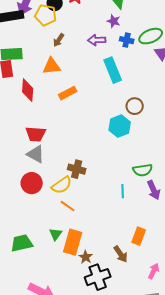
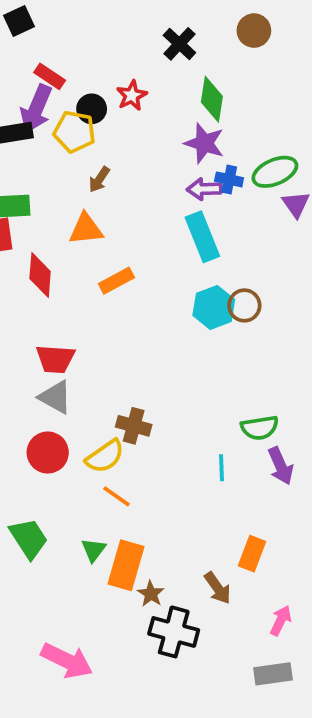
purple star: (114, 21) -> (204, 143), size x1.5
purple arrow: (97, 40) -> (204, 189), moved
cyan hexagon: (120, 126) -> (214, 307), moved
green trapezoid: (22, 243) -> (29, 538), moved, turned 70
black cross: (98, 277) -> (174, 632), turned 35

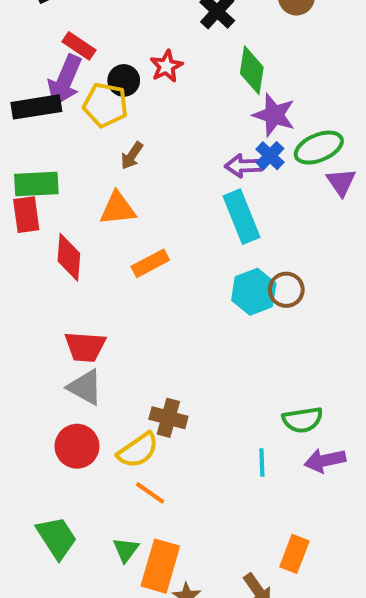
purple star: (204, 143) -> (274, 115), moved
blue cross: (229, 179) -> (270, 156), turned 32
purple arrow: (281, 466) -> (325, 460), turned 102

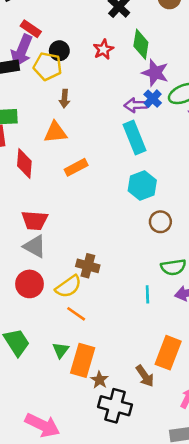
red star: (166, 66) -> (103, 49), moved
brown arrow: (132, 156) -> (64, 99), turned -30
brown circle: (286, 290) -> (160, 222), moved
orange rectangle: (294, 554) -> (168, 353), size x1.4

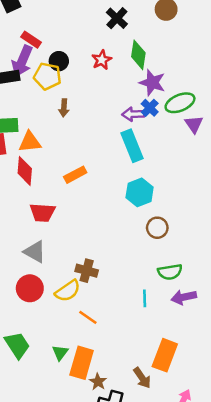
orange triangle: (55, 132) -> (30, 142), moved
red trapezoid: (35, 220) -> (42, 213), moved
orange line: (76, 314) -> (88, 317), moved

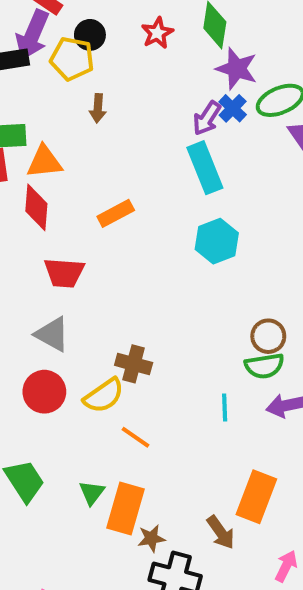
purple arrow: (133, 114) -> (207, 118), turned -55
brown circle: (157, 228) -> (268, 336), moved
brown star: (98, 382) -> (151, 538), turned 30

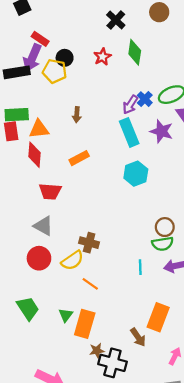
purple star: (237, 69) -> (161, 131), moved
brown arrow: (98, 108) -> (77, 115), moved
brown star: (151, 538) -> (97, 351), moved

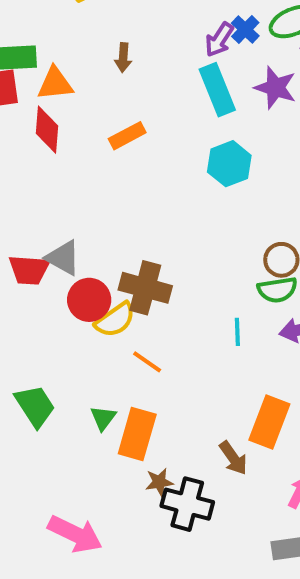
red trapezoid: (50, 191) -> (29, 270), moved
brown cross: (89, 243) -> (145, 288), size x1.4
red circle: (39, 258) -> (89, 300), moved

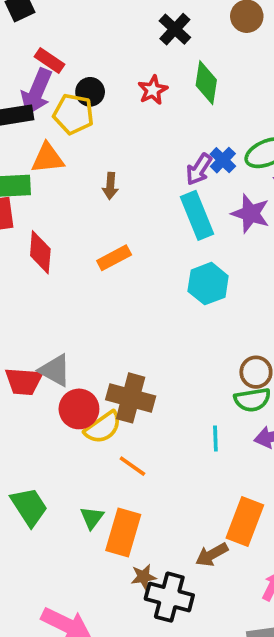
orange triangle: (55, 84) -> (48, 158), moved
brown arrow: (233, 458) -> (212, 555), turned 96

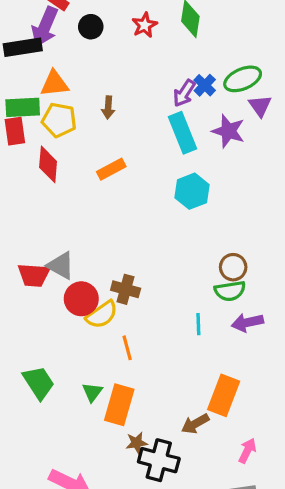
yellow pentagon: (73, 114) -> (59, 120), moved
brown cross: (131, 398) -> (126, 289), size x0.7
orange line: (132, 466) -> (127, 348), turned 40

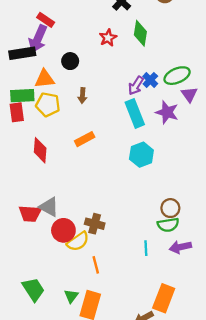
black circle: (91, 27) -> (70, 61), moved
red diamond: (48, 164) -> (40, 150), moved

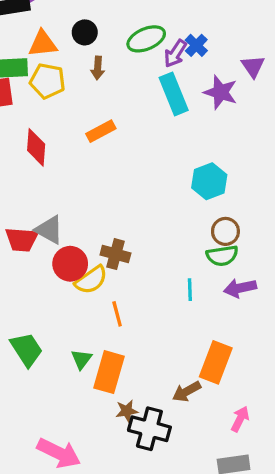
black circle: (70, 61) -> (85, 32), moved
green ellipse: (177, 76) -> (146, 39), moved
cyan hexagon: (141, 155) -> (209, 181), moved

